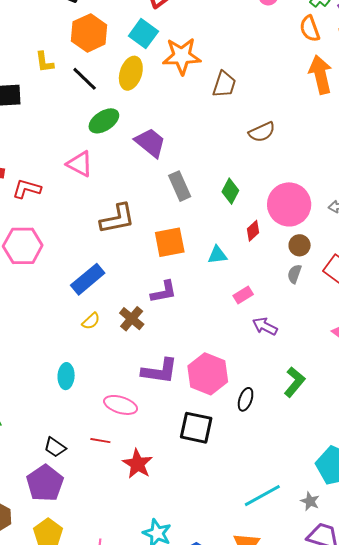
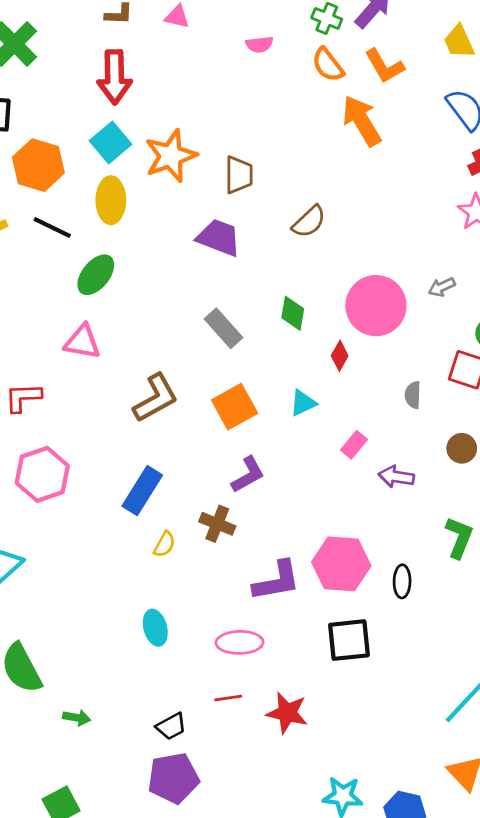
cyan square: (143, 34) -> (111, 143), turned 32
purple trapezoid: (150, 143) -> (219, 238), moved
brown circle: (300, 245) -> (462, 448), moved
black trapezoid: (55, 447) -> (171, 726), turned -45
purple pentagon: (45, 483) -> (173, 778), turned -30

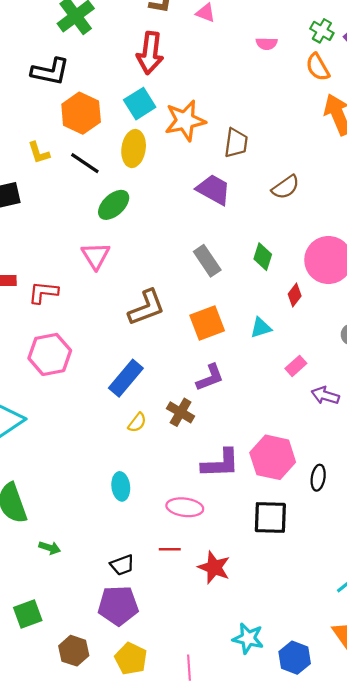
pink triangle: (82, 342) -> (96, 256), turned 40

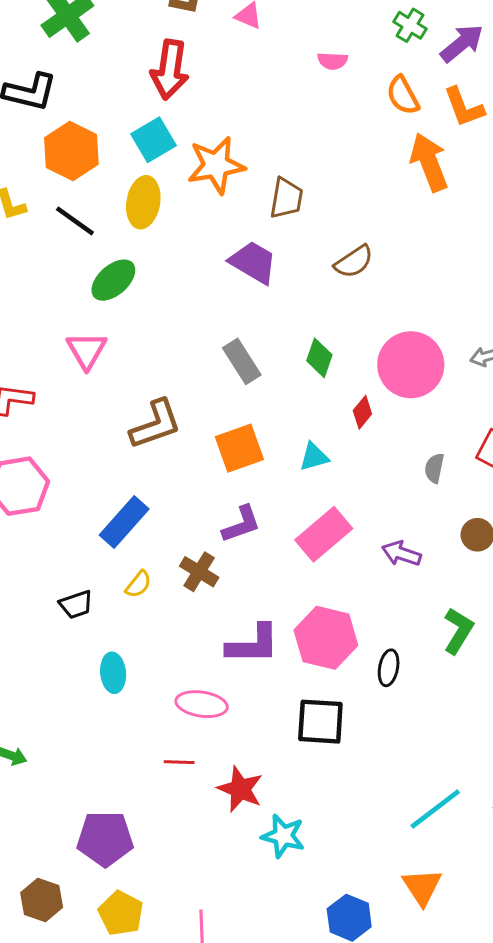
green cross: (322, 31) -> (410, 25), moved
pink rectangle: (296, 366) -> (324, 534), moved, size x1.8
black trapezoid: (122, 565) -> (76, 605), moved
cyan star: (248, 638) -> (283, 836), moved

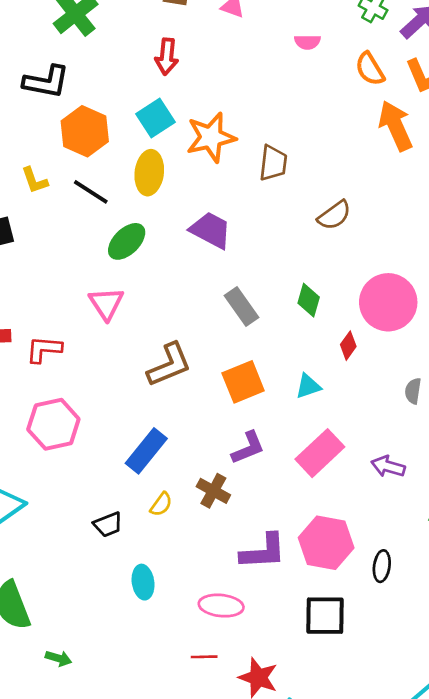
red arrow: (170, 70) -> (167, 56), size x0.7
purple trapezoid: (253, 262) -> (211, 230), moved

